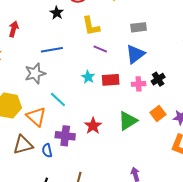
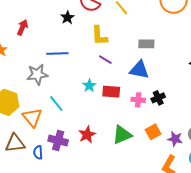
blue triangle: (135, 54) -> (139, 70), turned 40

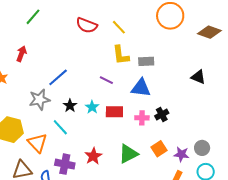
black star: (67, 18) -> (70, 106), moved
yellow L-shape: (99, 36) -> (121, 55), moved
blue line: (57, 54) -> (58, 77), turned -35

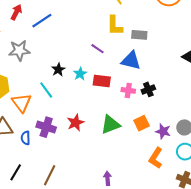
blue line: (58, 77) -> (42, 21), moved
gray star: (39, 100) -> (19, 50), moved

